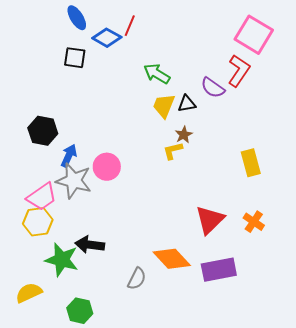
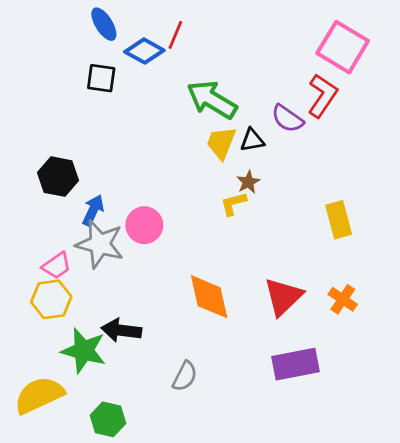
green arrow: (157, 74) -> (212, 100), size x1.4
pink trapezoid: (42, 197) -> (57, 266), size x0.7
orange diamond: (172, 259) -> (209, 297), moved, turned 30
yellow semicircle: (29, 293) -> (39, 395), size x1.4

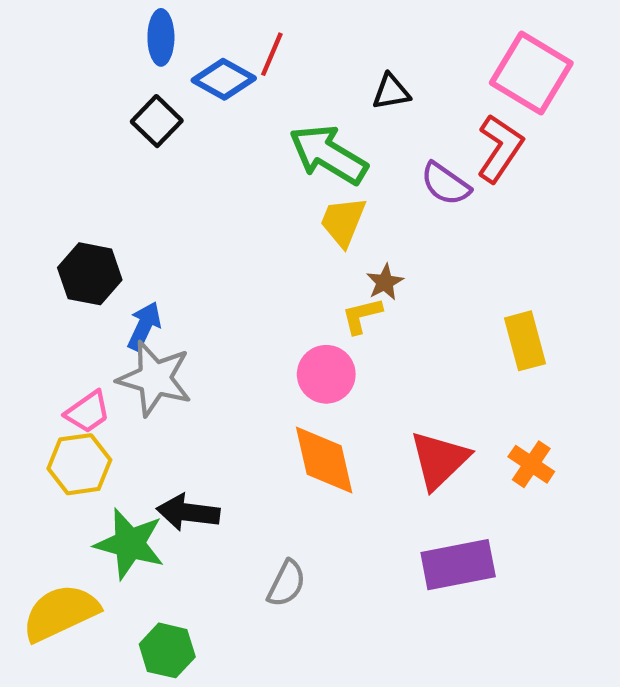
blue ellipse: (104, 24) -> (161, 37), turned 32
black square: (101, 78) -> (157, 121), turned 36
black triangle: (252, 140) -> (391, 92), moved
pink circle: (144, 225) -> (326, 374), moved

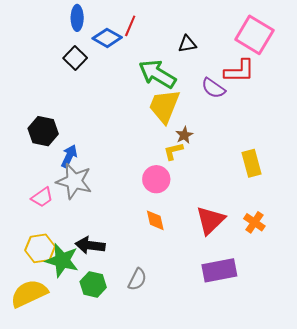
red L-shape: (500, 148) -> (239, 71), turned 56
yellow trapezoid: (343, 222) -> (164, 106), size x1.4
orange diamond: (324, 460) -> (155, 220), size x0.6
yellow hexagon: (79, 464) -> (40, 248), moved
green hexagon: (167, 650) -> (93, 284), moved

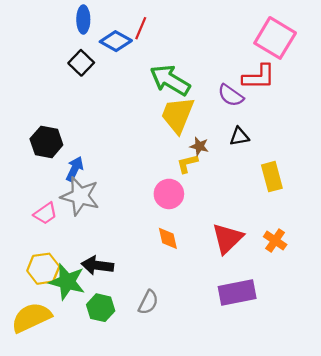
black triangle: (187, 44) -> (239, 137), moved
brown star: (184, 135) -> (199, 146), turned -30

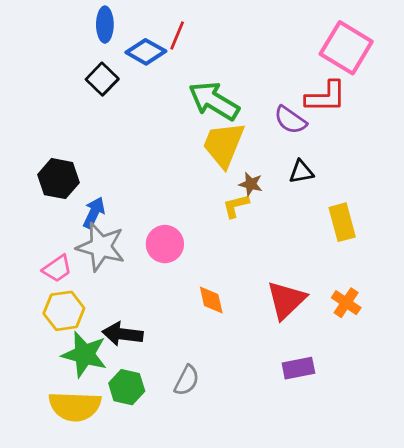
pink circle: (169, 194) -> (165, 244), moved
yellow hexagon: (43, 269) -> (64, 311), moved
purple rectangle: (237, 293) -> (298, 368), size x0.7
yellow semicircle: (31, 317) -> (75, 406), moved, turned -153

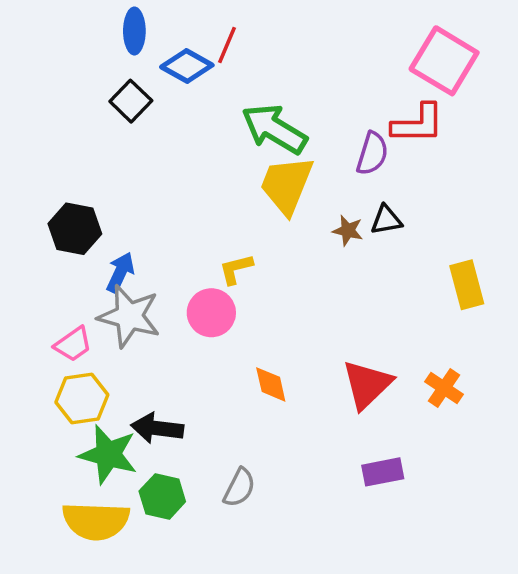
purple semicircle: (290, 120) -> (372, 154), turned -108
brown star: (251, 184) -> (348, 230), moved
yellow L-shape: (236, 206) -> (236, 269), moved
yellow rectangle: (342, 222) -> (467, 285), moved

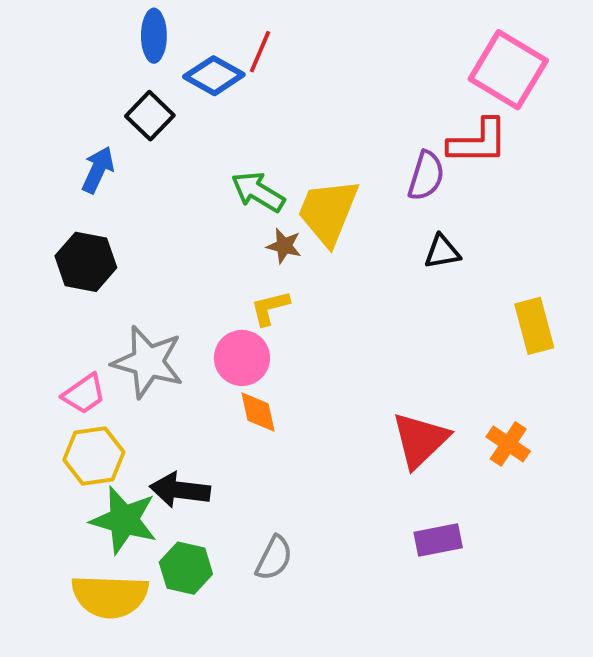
green arrow: (274, 129) -> (258, 192), moved, size x0.7
brown star: (348, 230) -> (284, 246), moved
blue arrow: (120, 272) -> (98, 170), moved
orange diamond: (271, 384) -> (258, 412), moved

